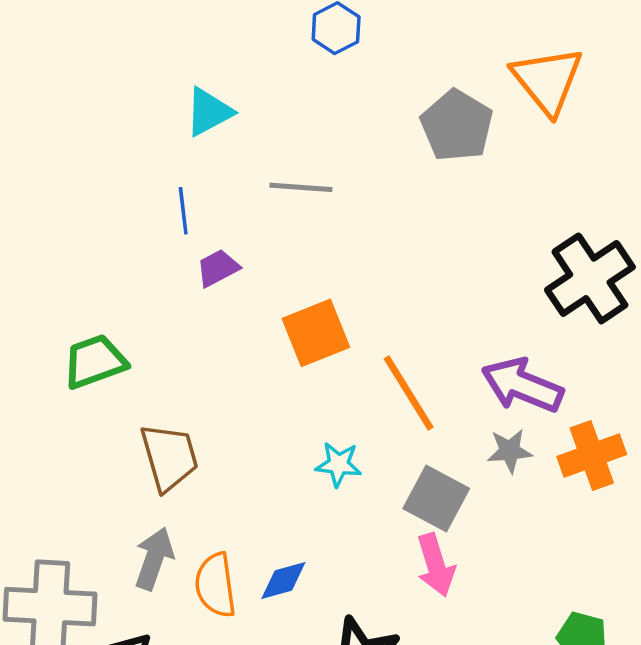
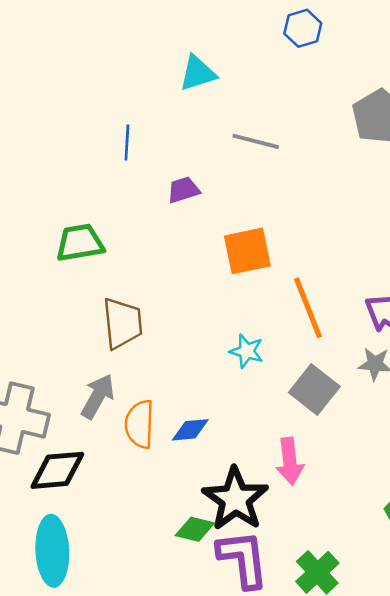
blue line: (183, 211) -> (127, 143), moved
pink arrow: (436, 565) -> (290, 461), moved

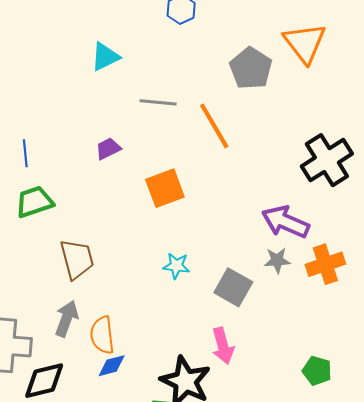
blue line: (127, 143) -> (25, 153), moved
orange line: (308, 308) -> (214, 126), moved
blue diamond: (190, 430) -> (112, 366), moved

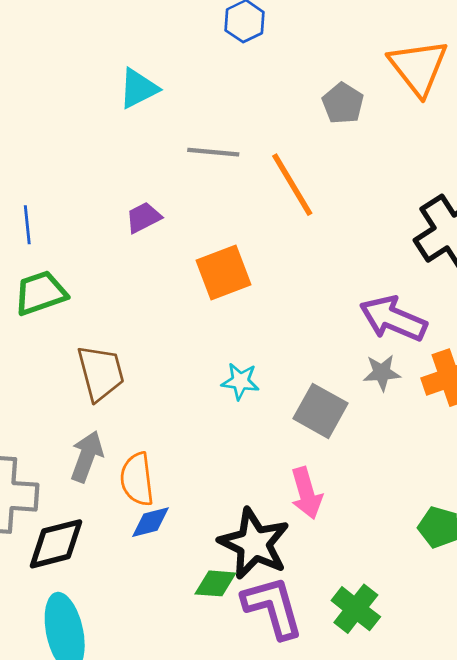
gray pentagon: (251, 68) -> (343, 103), size x0.7

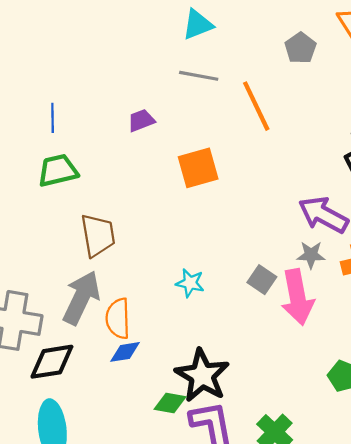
cyan triangle: (138, 88) -> (198, 24), moved
cyan star: (240, 381) -> (190, 283), moved
gray square: (321, 411) -> (262, 280), size x0.7
gray arrow: (87, 456) -> (81, 298), size x1.4
pink arrow: (306, 493) -> (297, 297), moved, size x1.4

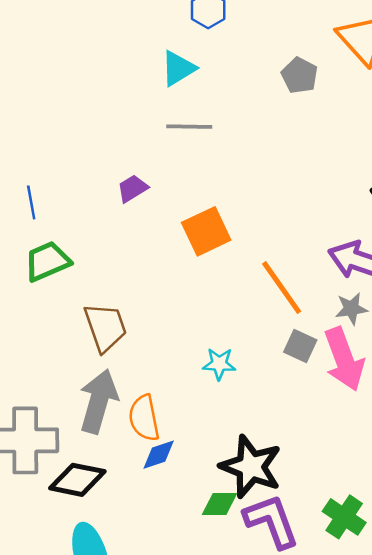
orange line: (256, 106) -> (282, 288), moved
black diamond: (52, 362) -> (77, 480), turned 30

